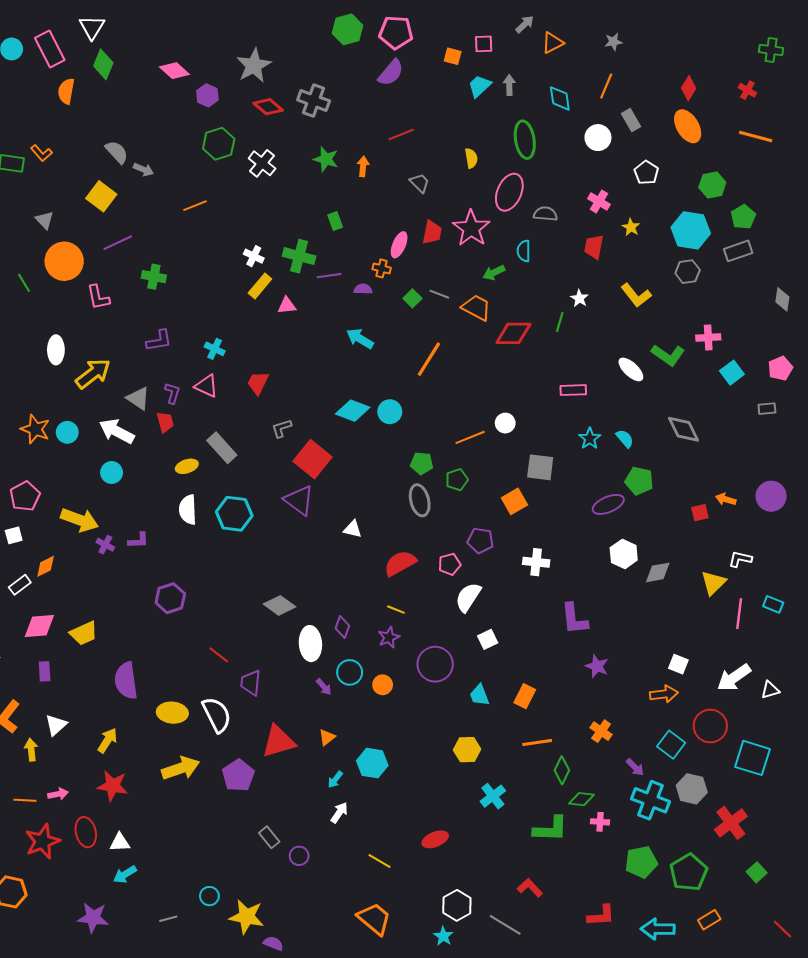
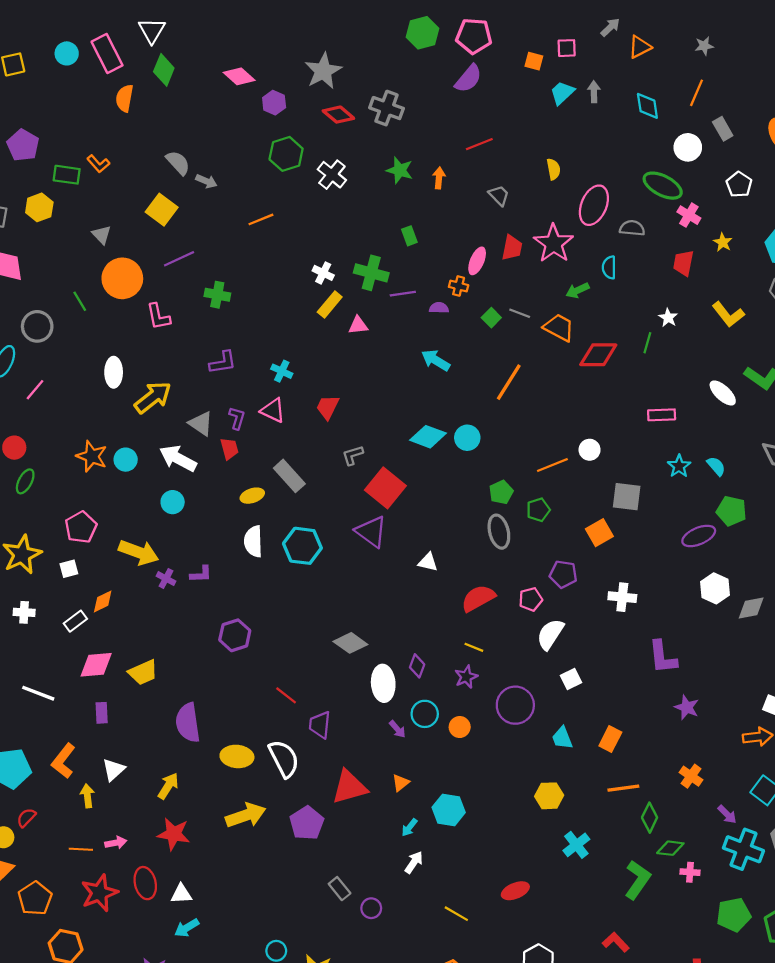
green ellipse: (525, 140) -> (663, 186), moved, turned -54
green pentagon: (422, 463) -> (501, 492), turned -30
green L-shape: (551, 829) -> (638, 880), turned -57

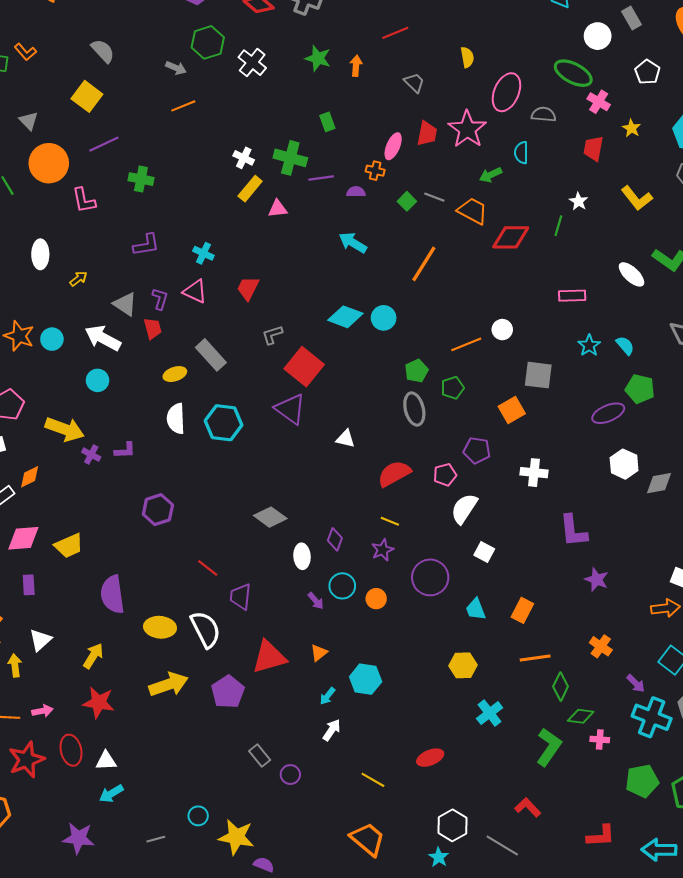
gray arrow: (206, 181) -> (176, 68), moved
yellow arrow: (153, 397) -> (78, 279), size x0.5
white square: (571, 679) -> (484, 552), turned -36
white ellipse: (383, 683) -> (302, 556), size x0.7

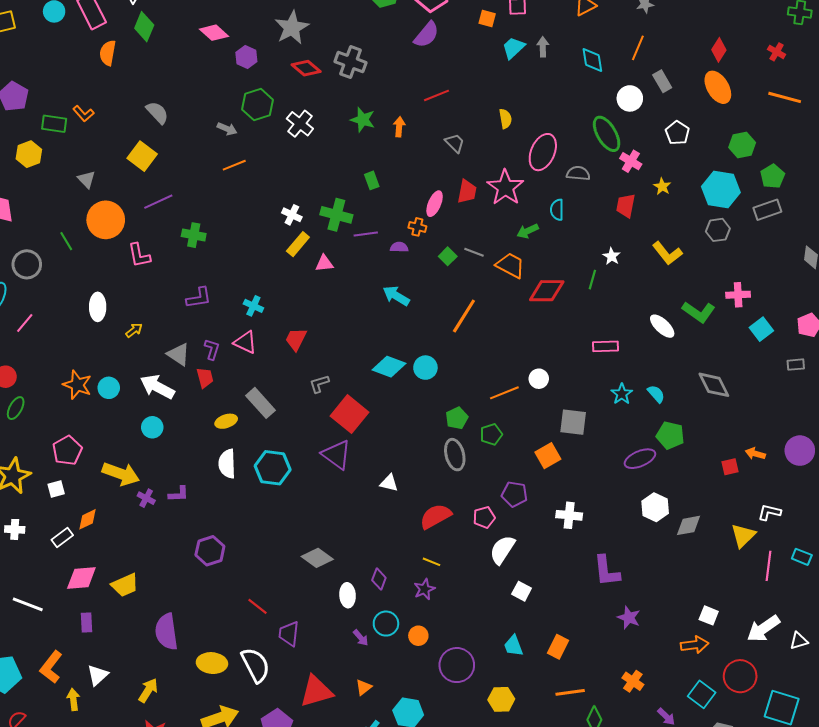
green ellipse: (573, 73) -> (607, 134), turned 33
purple circle: (430, 577) -> (457, 665), moved

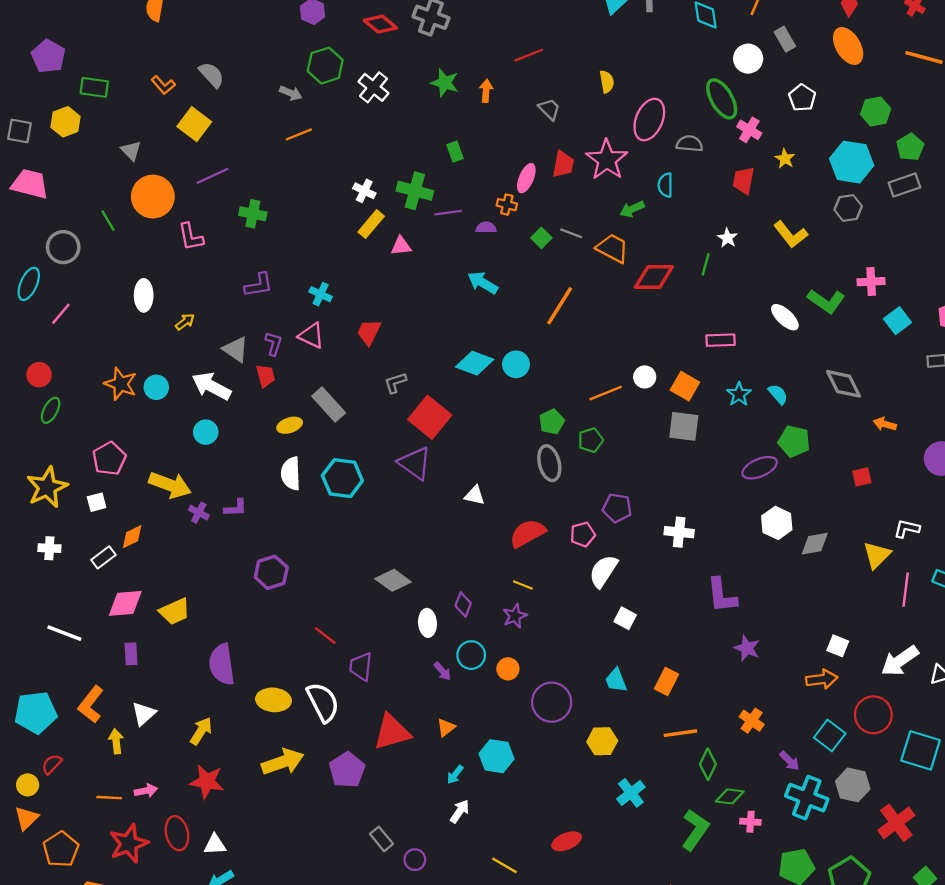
orange L-shape: (83, 114) -> (163, 85), moved
orange arrow: (755, 454) -> (885, 424), moved
orange square: (548, 456) -> (685, 386), moved, turned -30

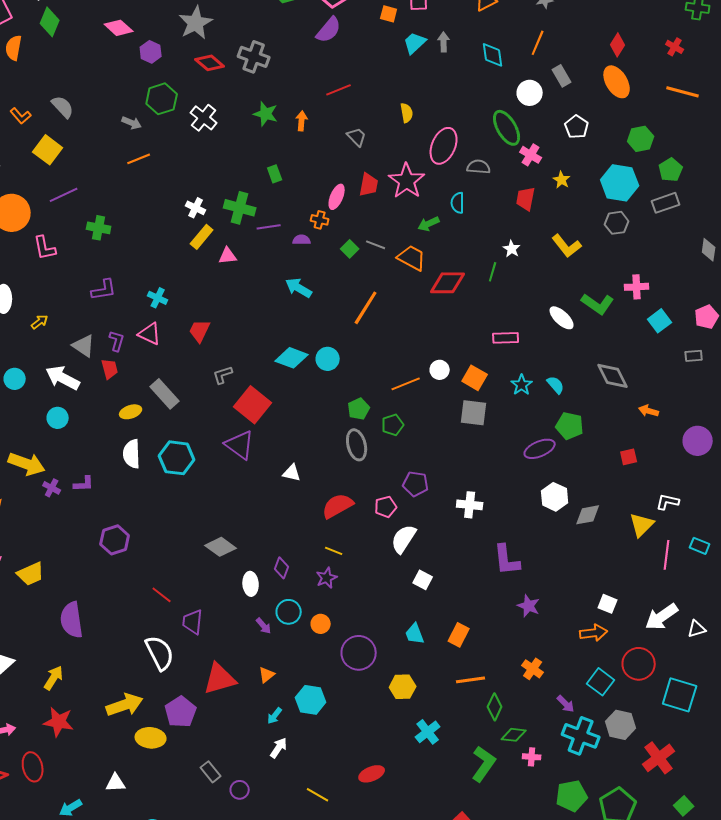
yellow ellipse: (274, 700) -> (151, 738), moved
white triangle: (215, 845) -> (116, 783), moved

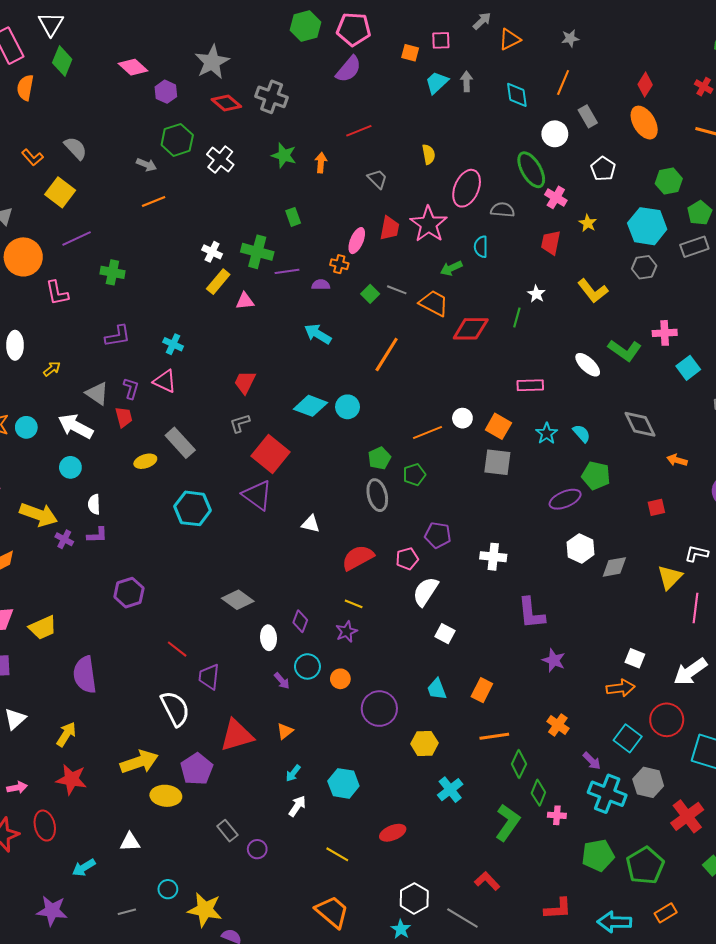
red trapezoid: (200, 331) -> (245, 382), moved
white semicircle: (132, 454) -> (94, 504), moved, size x0.7
cyan hexagon: (311, 700) -> (343, 783), moved
green diamond: (514, 735) -> (538, 793), turned -75

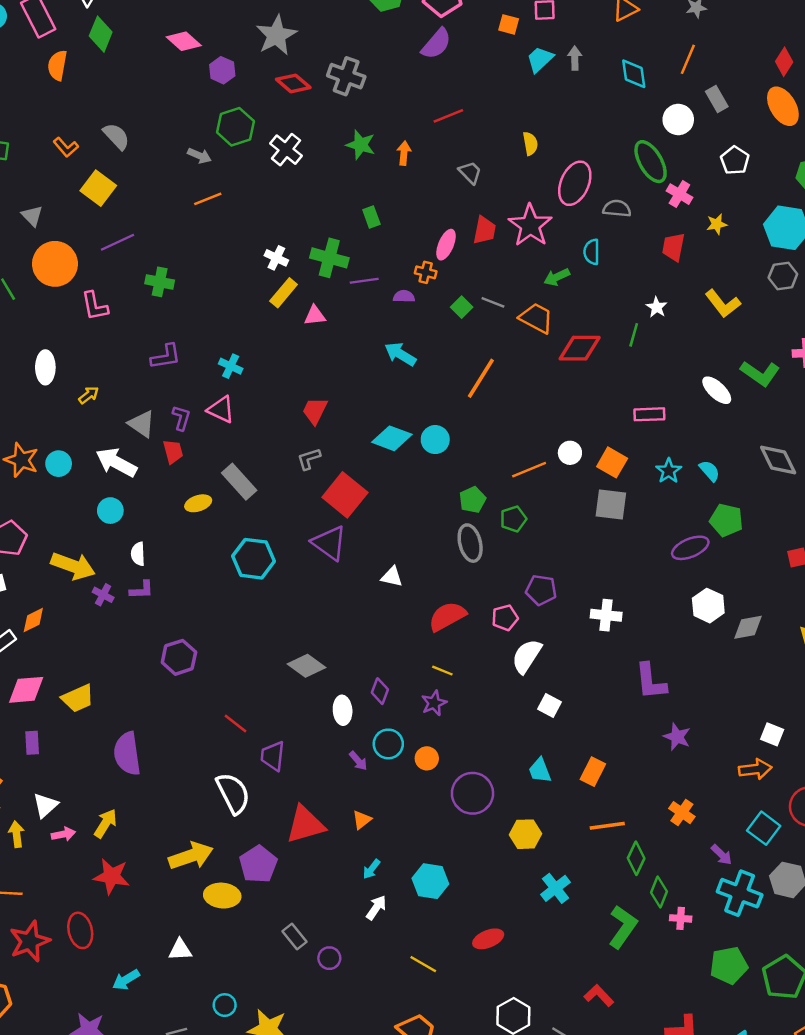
yellow star: (588, 223) -> (717, 224), turned 30
pink arrow: (17, 788) -> (63, 834), moved

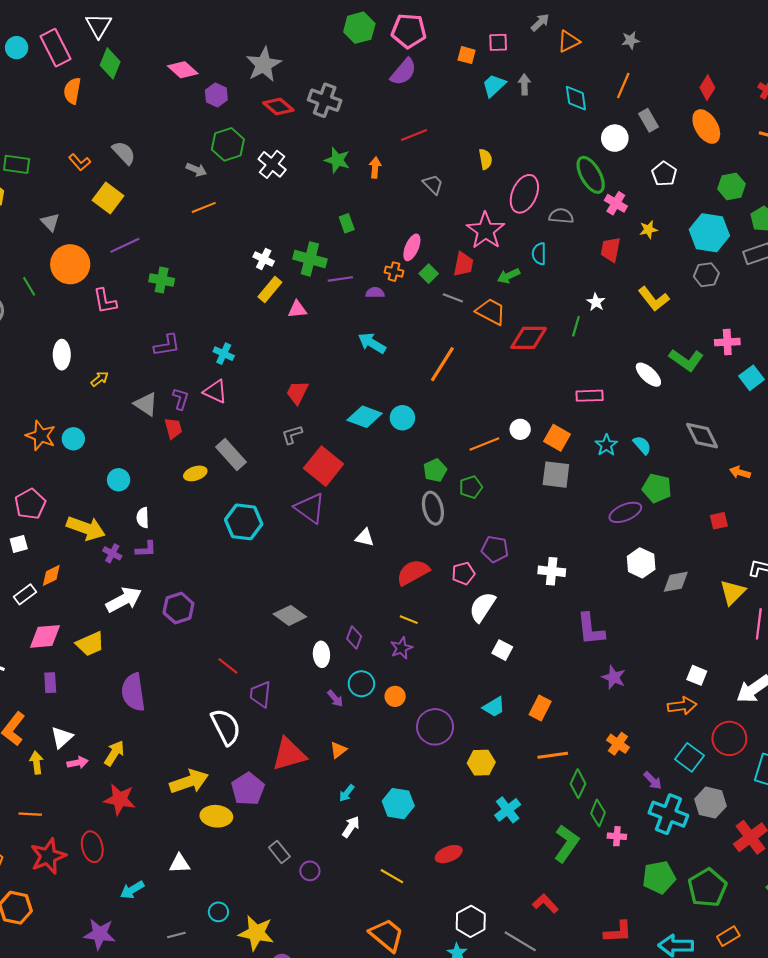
red trapezoid: (485, 230) -> (463, 264), moved
green square: (462, 307) -> (429, 274), moved
white arrow: (116, 462) -> (124, 600), moved, turned 124
cyan trapezoid: (540, 770) -> (494, 707), turned -100

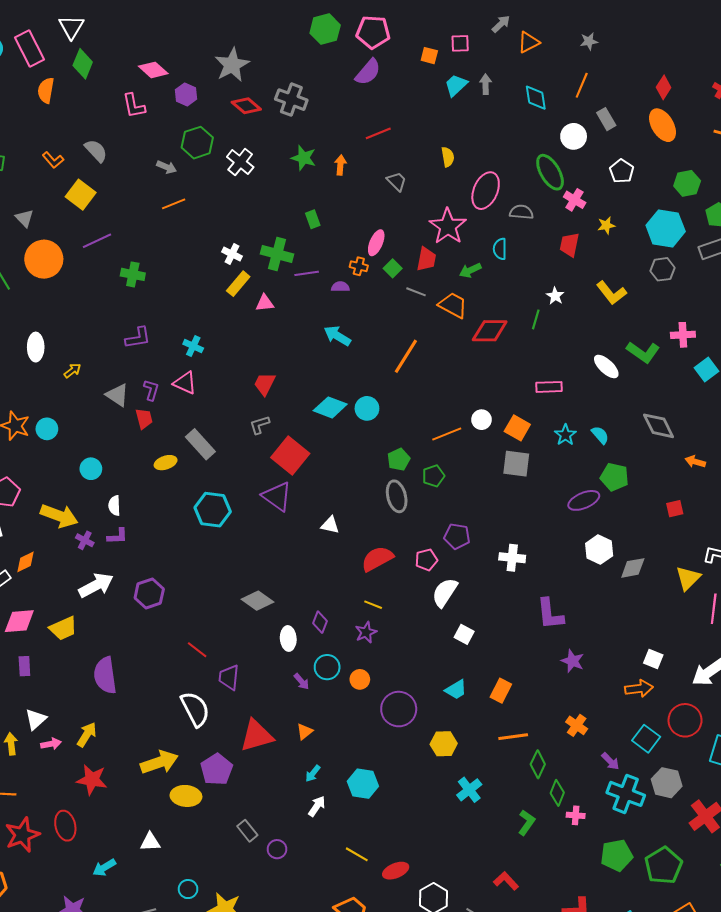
pink L-shape: (105, 301) -> (134, 106), moved
green L-shape: (566, 844) -> (527, 823), size x0.7
red ellipse: (449, 854) -> (396, 871), moved

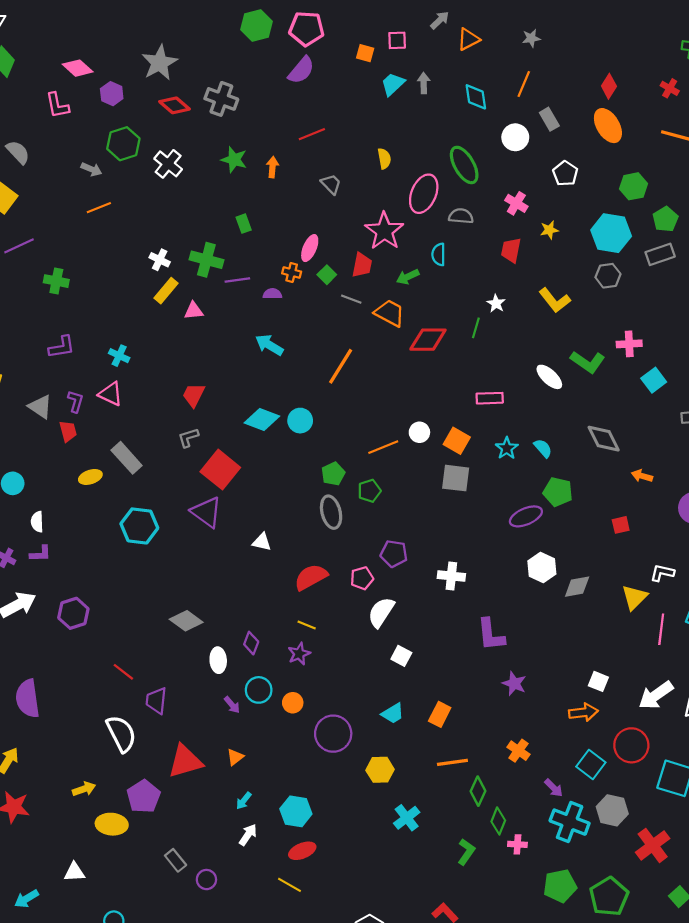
green ellipse: (550, 172) -> (464, 165), moved
yellow arrow: (159, 762) -> (84, 789), size x0.6
red ellipse: (396, 871) -> (302, 851), moved

